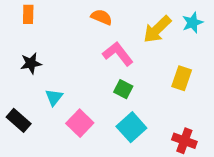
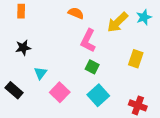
pink L-shape: (118, 54) -> (88, 41), turned -115

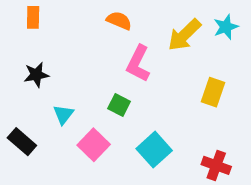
green square: (92, 67) -> (119, 105), moved

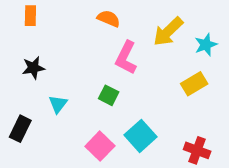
cyan star: (226, 27) -> (206, 45), moved
yellow rectangle: (213, 92) -> (194, 84), turned 40
black rectangle: (22, 142) -> (20, 129), turned 75
pink square: (94, 145) -> (100, 146), moved

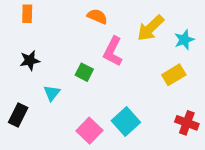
green square: (109, 95) -> (84, 72), moved
red cross: (197, 150) -> (187, 123), moved

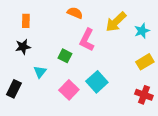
orange rectangle: (27, 14) -> (26, 21), moved
yellow rectangle: (174, 75) -> (145, 62), moved
cyan square: (126, 121) -> (97, 82), moved
pink square: (89, 131) -> (69, 90), moved

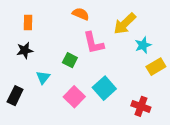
cyan star: (142, 31) -> (143, 45), moved
pink L-shape: (87, 40) -> (94, 43), turned -40
red cross: (144, 95) -> (141, 106), moved

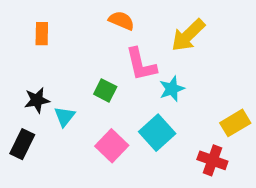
cyan star: (143, 45) -> (172, 89), moved
black star: (25, 50) -> (37, 100), moved
yellow rectangle: (156, 67) -> (235, 123), moved

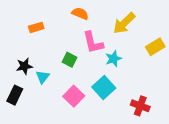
orange rectangle: (42, 34) -> (36, 27), moved, turned 72
yellow rectangle: (235, 123) -> (155, 47), moved

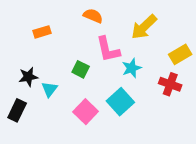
red cross: (140, 106) -> (170, 84), moved

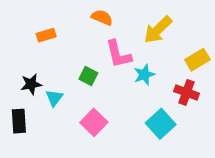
cyan square: (120, 102) -> (161, 124), moved
black rectangle: (17, 110) -> (19, 121), turned -30

